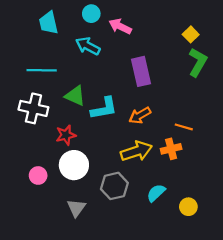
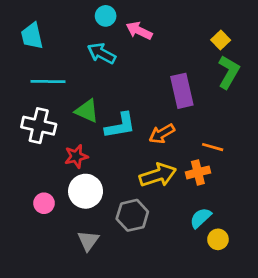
cyan trapezoid: (48, 23) -> (32, 36), moved
purple rectangle: (141, 71) -> (182, 91), moved
cyan semicircle: (156, 193) -> (201, 218), moved

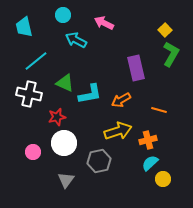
cyan circle: (106, 16) -> (63, 15), moved
cyan line: (48, 81) -> (36, 61), turned -40
orange cross: (198, 172) -> (148, 140), moved

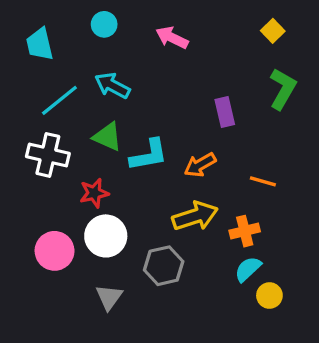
yellow square: (165, 30) -> (273, 31), moved
cyan arrow: (76, 40) -> (112, 86), moved
purple rectangle: (136, 68) -> (225, 112), size x0.7
pink circle: (33, 152) -> (55, 251), size x1.5

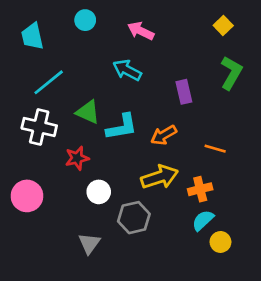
cyan arrow: (112, 86) -> (127, 70), moved
white circle: (106, 236) -> (99, 192), moved, size x0.7
pink circle: (55, 251) -> (27, 196), moved

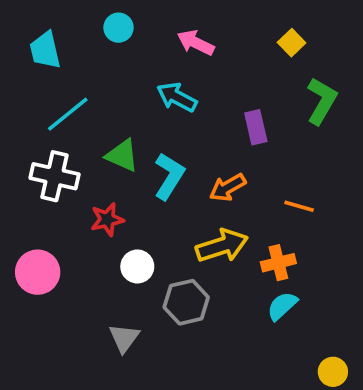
yellow square: (223, 25) -> (292, 43), moved
cyan L-shape: (122, 127) -> (169, 176), turned -48
yellow circle: (220, 242) -> (333, 372), moved

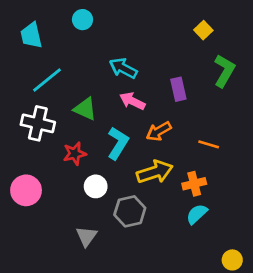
pink arrow: (196, 43) -> (132, 101), moved
cyan L-shape: (169, 176) -> (118, 143), moved

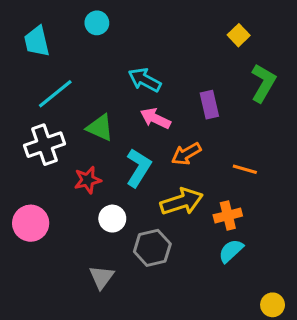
white cross: (38, 123) -> (44, 145), turned -32

